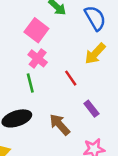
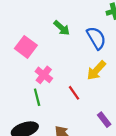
pink square: (36, 30) -> (26, 47), moved
purple rectangle: (91, 109) -> (104, 120), moved

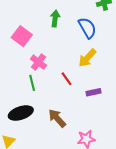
green arrow: (62, 28) -> (55, 18), turned -126
purple rectangle: (104, 120) -> (94, 92), moved, turned -64

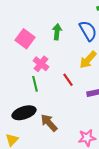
green arrow: (55, 18) -> (57, 32), moved
brown arrow: (57, 118) -> (49, 123), moved

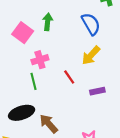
green arrow: (57, 32) -> (48, 22), moved
pink cross: (41, 64) -> (40, 60), turned 35

